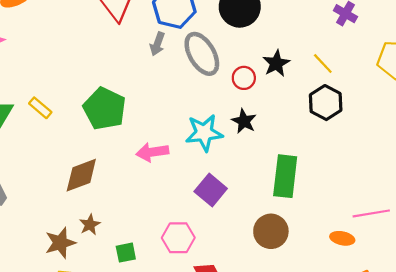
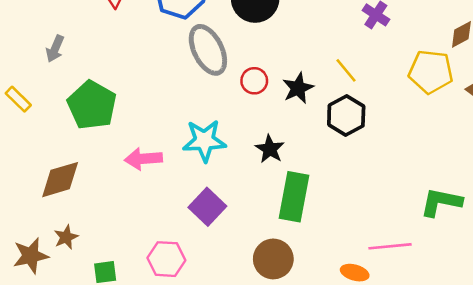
gray arrow: (157, 44) -> (55, 49), moved
black star: (276, 63) -> (298, 88), moved
black star: (244, 121) -> (270, 149), moved

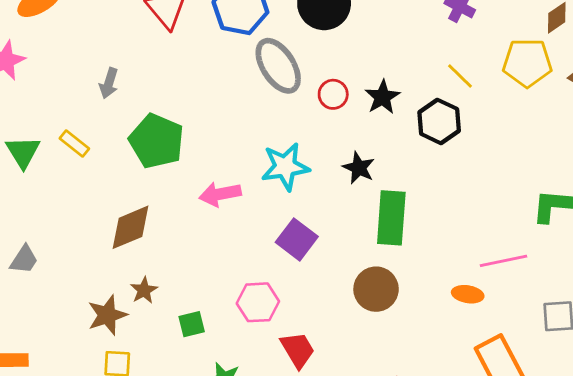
yellow line: (346, 70) -> (460, 76), moved

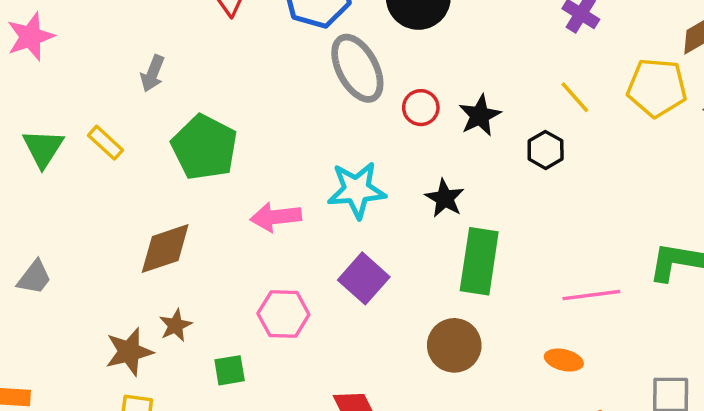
black hexagon: (439, 121) -> (546, 150), size x0.7
pink line: (503, 261) -> (591, 295), moved
pink hexagon: (258, 302) -> (283, 314), moved

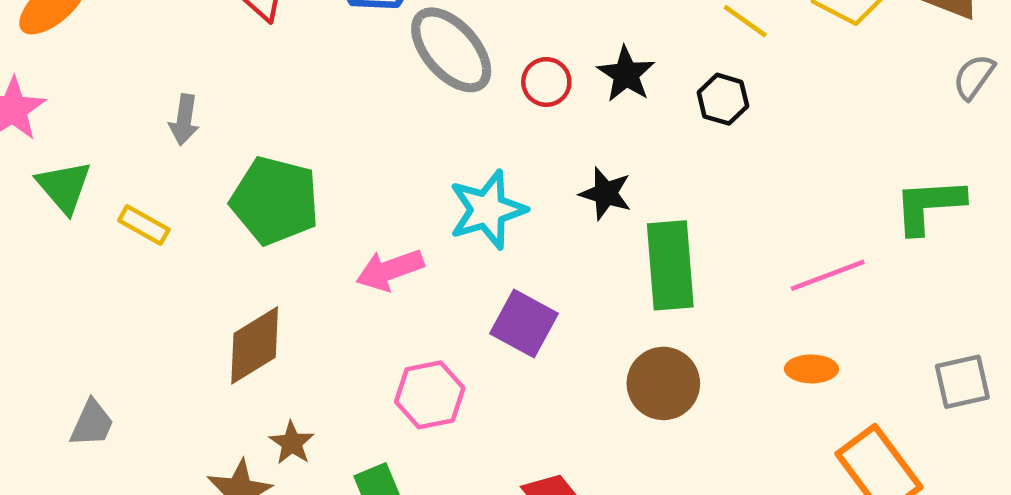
green triangle: (43, 148) -> (64, 187), moved

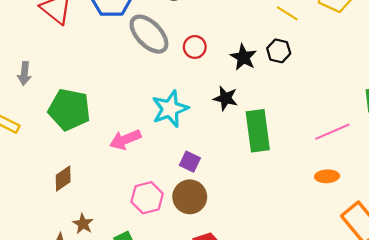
black star: (626, 74) -> (243, 57), moved
purple square: (524, 323) -> (190, 162), size x0.7
brown diamond: (255, 345) -> (63, 178), size x0.7
brown circle: (663, 383) -> (190, 197), moved

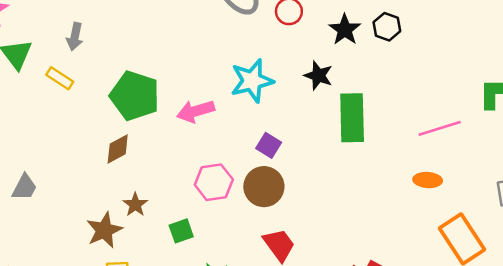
gray arrow: (24, 74) -> (75, 37), moved
green pentagon: (69, 110) -> (135, 96), moved

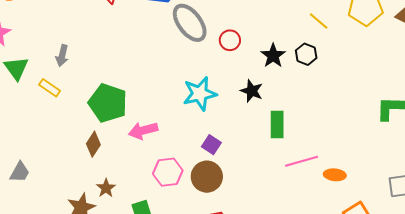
pink arrow: (196, 111) -> (143, 130), moved
green rectangle: (352, 118) -> (277, 125), size x0.7
pink line: (440, 128) -> (302, 161), moved
brown diamond: (118, 149) -> (93, 144), turned -30

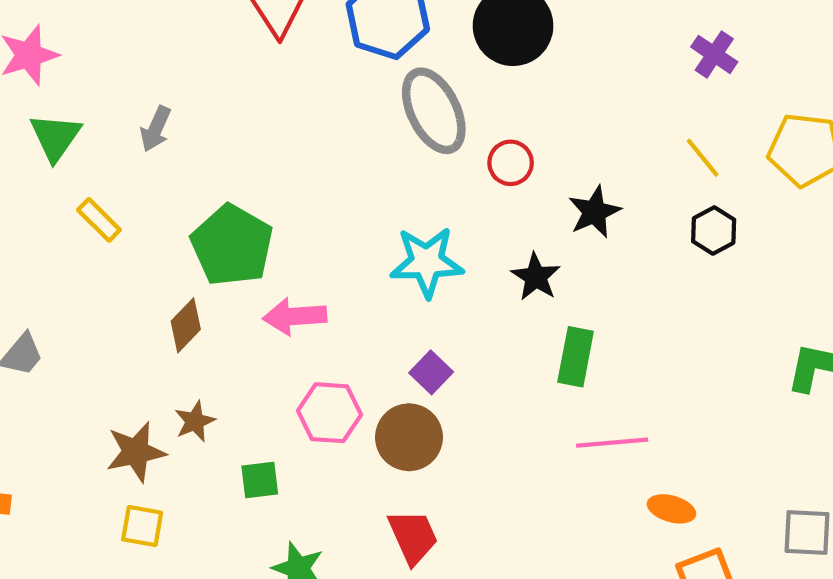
black hexagon: (306, 54) -> (714, 231), moved
yellow rectangle: (50, 88) -> (99, 220), moved
orange ellipse: (335, 175) -> (671, 509), moved

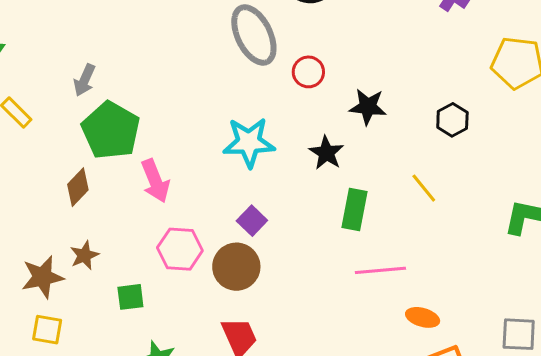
gray arrow: (156, 129) -> (84, 80), moved
yellow line: (703, 158) -> (424, 188), moved
black star: (594, 212) -> (368, 107), turned 30
pink arrow: (295, 316) -> (155, 181), turned -108

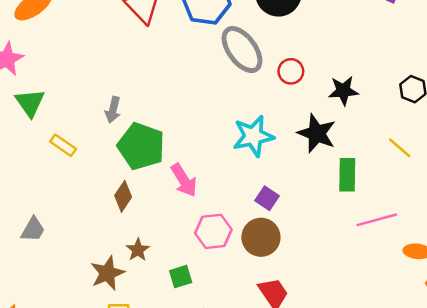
black star: (326, 153) -> (317, 133), size x1.4

